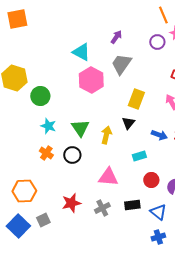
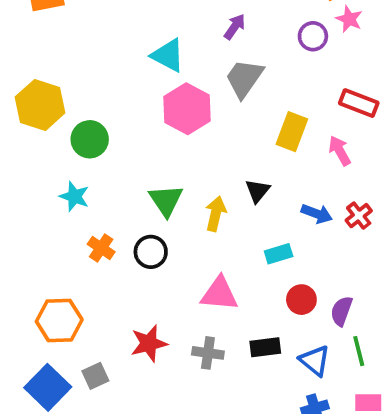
yellow rectangle: (136, 99) -> (292, 132), moved
cyan star: (48, 126) -> (74, 197), moved
gray cross: (102, 208) -> (208, 353), turned 35

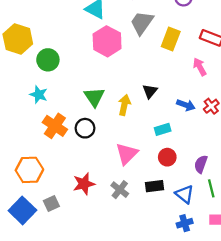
yellow rectangle: (292, 132) -> (171, 39), moved
orange cross: (101, 248) -> (55, 126), size x1.5
pink triangle: (219, 294) -> (127, 154), turned -50
red circle: (301, 300) -> (167, 157), moved
gray cross: (208, 353) -> (120, 190), turned 30

